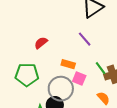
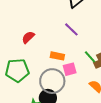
pink square: (79, 78) -> (70, 69), turned -32

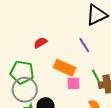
orange rectangle: (57, 56) -> (65, 68), size x1.5
gray circle: (52, 81) -> (25, 90), moved

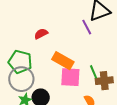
purple line: (84, 45) -> (87, 27), moved
pink square: (73, 83) -> (70, 77), size x1.5

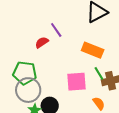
purple line: (87, 27) -> (56, 30), moved
orange rectangle: (63, 61) -> (93, 50), moved

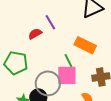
green line: (99, 73) -> (68, 60), moved
gray circle: (28, 90) -> (48, 83), moved

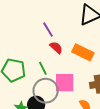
red semicircle: (35, 34) -> (56, 48), moved, turned 72
green line: (68, 60) -> (43, 68), moved

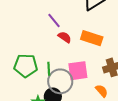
green line: (43, 68) -> (49, 69), moved, turned 32

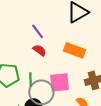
red semicircle: (65, 37) -> (40, 50), moved

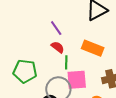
green line: (30, 79) -> (66, 62), moved

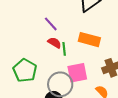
green line: (66, 62) -> (64, 49), moved
green pentagon: (25, 71) -> (25, 70), turned 30

